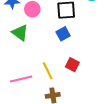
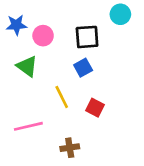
yellow line: (48, 71) -> (62, 97), moved

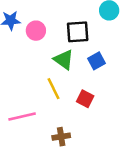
green triangle: (27, 66) -> (64, 60), moved
blue square: (83, 68) -> (96, 61), moved

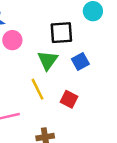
pink circle: (36, 31) -> (12, 40), moved
green triangle: (64, 60) -> (48, 60), turned 30

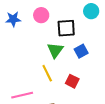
pink circle: (12, 40) -> (41, 15), moved

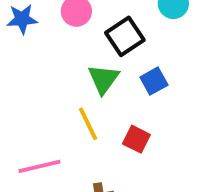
black square: (66, 28) -> (125, 36), turned -30

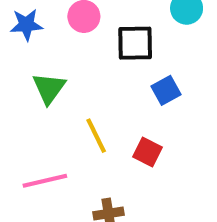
black square: (125, 36) -> (135, 43), turned 33
green triangle: (103, 79) -> (49, 88), moved

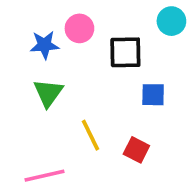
blue star: (26, 25) -> (45, 45), moved
blue square: (166, 90) -> (153, 95), turned 30

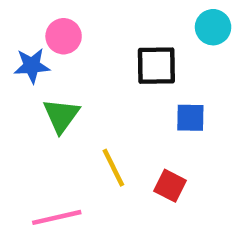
pink circle: (79, 28) -> (64, 36), moved
blue star: (45, 45) -> (32, 66), moved

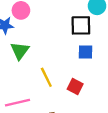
black square: (156, 66) -> (81, 25), moved

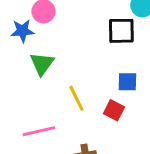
blue square: (85, 52) -> (127, 82), moved

